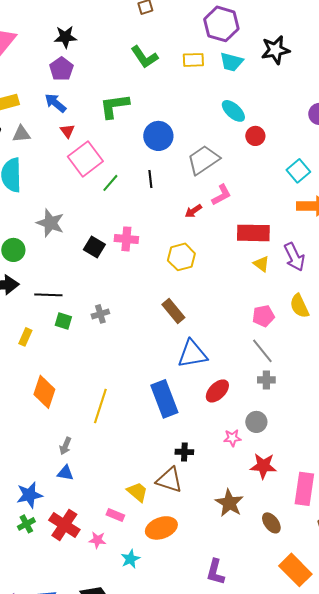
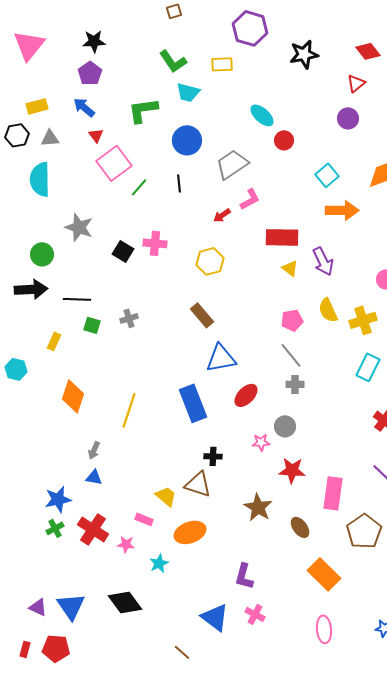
cyan trapezoid: (231, 62) -> (188, 92), moved

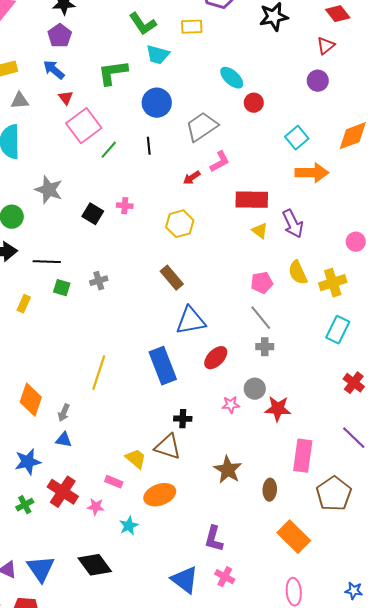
pink cross: (155, 243) -> (125, 206), size x0.7
orange diamond: (73, 396) -> (31, 400), moved
red star: (292, 470) -> (278, 409), moved
brown ellipse: (300, 527) -> (270, 490), turned 40
green cross: (55, 528) -> (25, 505), moved

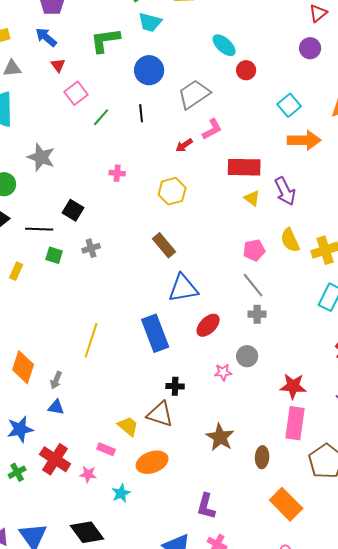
pink square: (84, 126) -> (76, 93), size x0.7
black square: (93, 214) -> (73, 210), moved
red star: (278, 409) -> (293, 386), moved

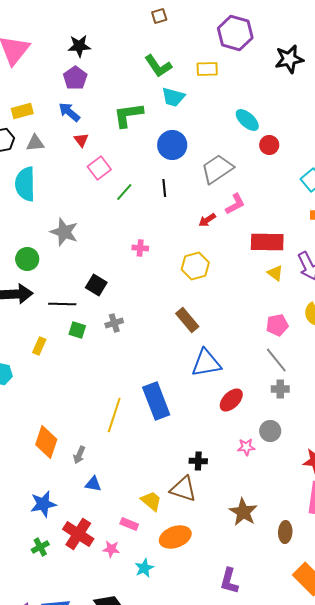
blue rectangle: (155, 333) -> (156, 401), moved
blue triangle: (56, 407) -> (93, 484), moved

